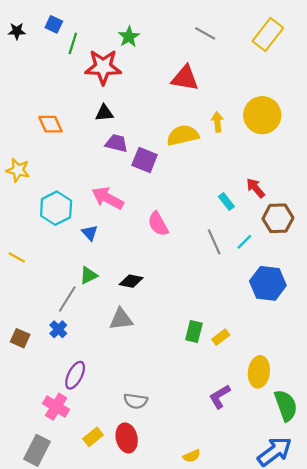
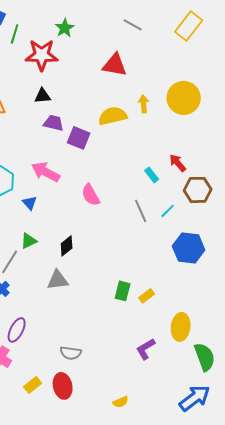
black diamond: (131, 281) -> (67, 246), turned -50

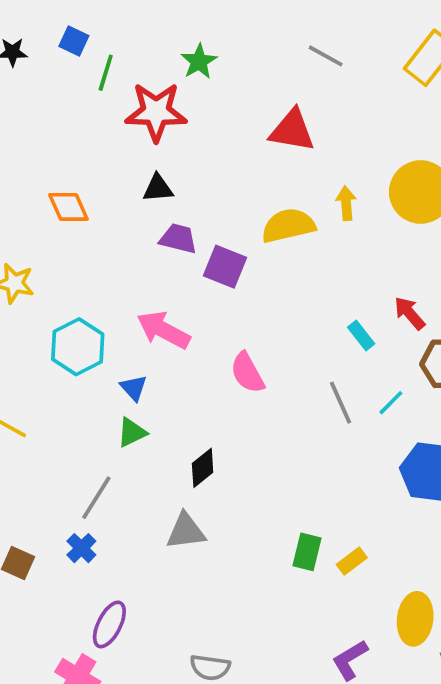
green triangle: (29, 241) -> (132, 432), moved

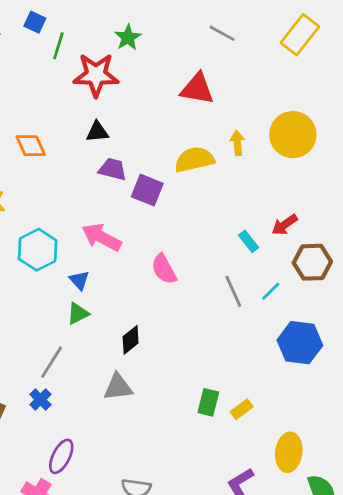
red arrow: (410, 313) -> (285, 225), turned -84

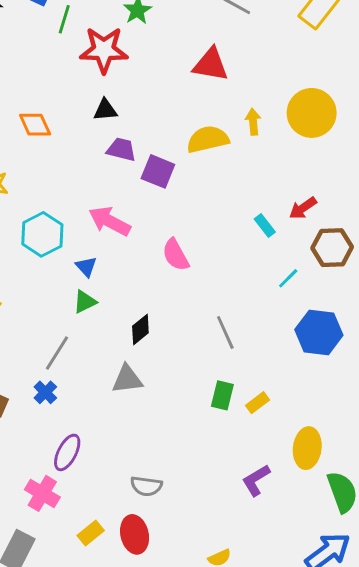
gray line: (233, 291) -> (225, 332), moved

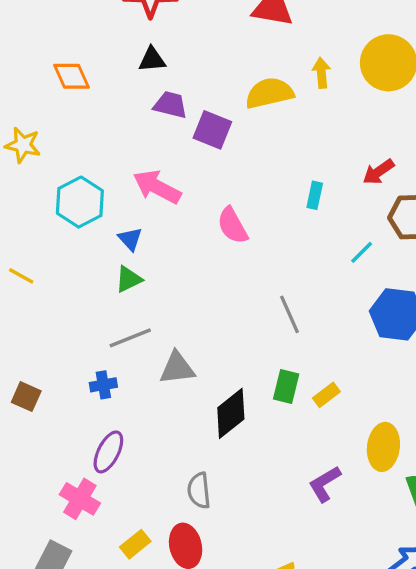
cyan rectangle: (265, 226) -> (315, 195), moved, turned 50
black diamond: (140, 330) -> (231, 413), moved, size x1.4
gray line: (57, 353) -> (130, 338), moved, turned 36
blue cross: (45, 392) -> (103, 385), moved, turned 35
gray semicircle: (146, 486) -> (199, 490), turned 76

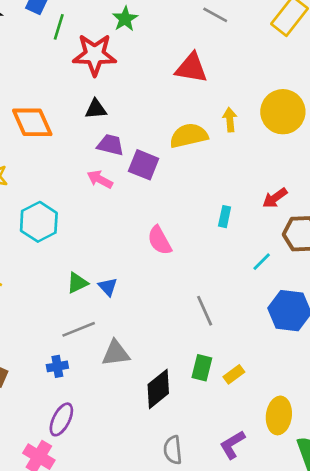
orange diamond: (72, 76) -> (32, 122), size x1.4
pink arrow: (157, 187) -> (100, 179), moved, size x0.7
blue triangle: (130, 239) -> (108, 287), moved
gray semicircle: (199, 490) -> (173, 450), moved

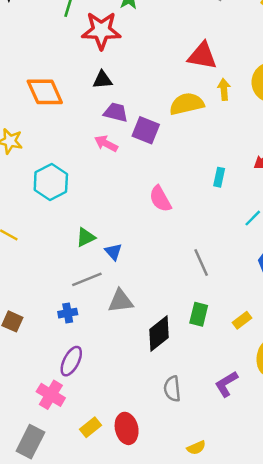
red triangle: (191, 68) -> (202, 56), moved
blue triangle: (108, 287) -> (113, 252), moved
yellow rectangle: (234, 374) -> (242, 320), moved

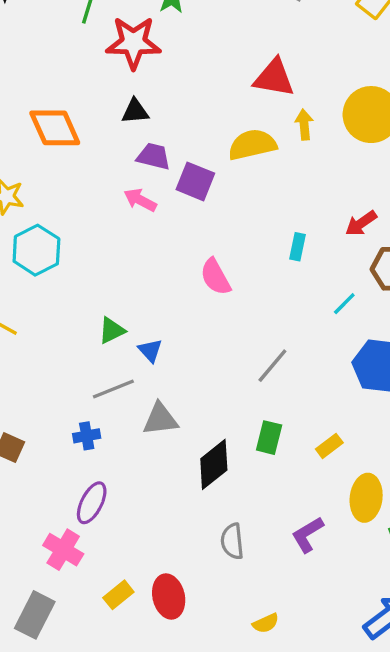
cyan hexagon: (51, 182) -> (36, 250), moved
gray line: (201, 263) -> (272, 366), turned 64

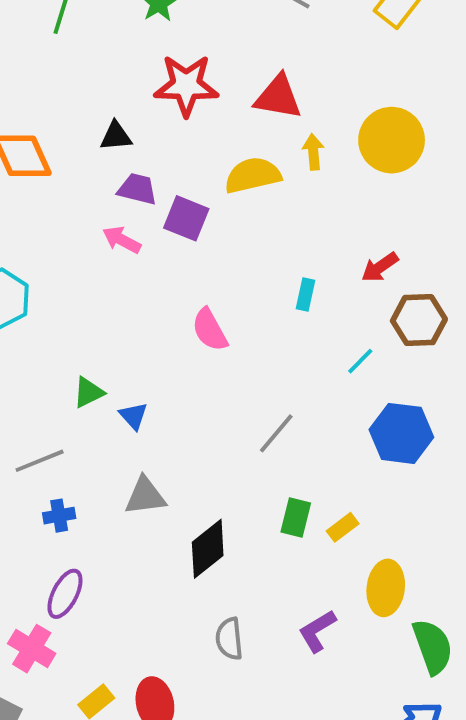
red star: (133, 43) -> (186, 85), moved
gray line: (113, 389) -> (40, 461), moved
green rectangle: (269, 438) -> (296, 518), moved

